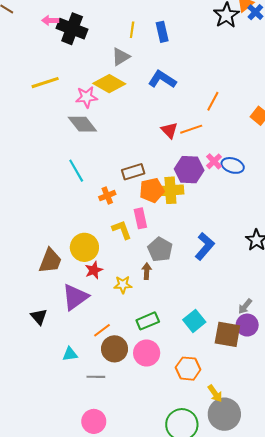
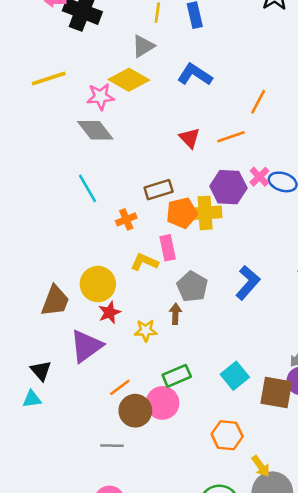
red triangle: (169, 130) -> (190, 138), moved
yellow L-shape: (122, 230) -> (144, 262), turned -45
pink circle: (147, 353) -> (162, 403), moved
cyan triangle: (70, 354) -> (32, 399), moved

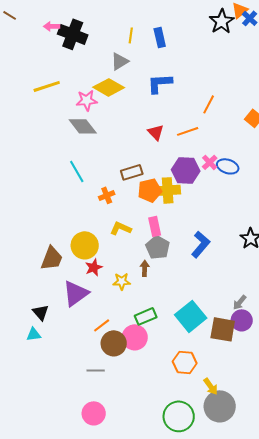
blue L-shape: (195, 75) -> (160, 83), turned -36
pink rectangle: (168, 248) -> (155, 226), moved
cyan square: (235, 376) -> (191, 316), size x1.4

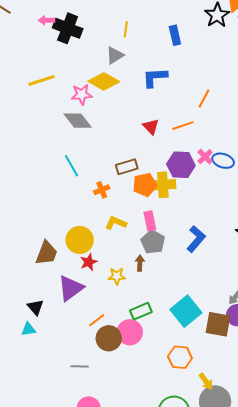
blue rectangle: (160, 37) -> (175, 35), moved
gray line: (96, 370) -> (80, 366), moved

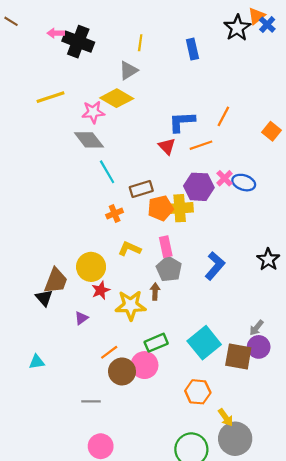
blue L-shape: (155, 77) -> (182, 122), moved
cyan line: (72, 166) -> (107, 172), moved
yellow star: (117, 276) -> (131, 305), size x1.6
purple triangle: (71, 288) -> (81, 318), size x0.5
black triangle: (35, 307) -> (44, 298), moved

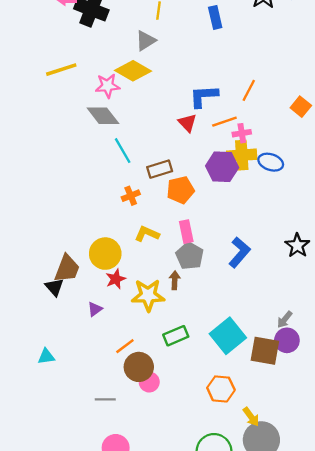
pink cross: (224, 178) -> (242, 133), moved, turned 35
yellow cross: (180, 208) -> (242, 155), moved
pink circle: (144, 365) -> (149, 382), moved, size x0.7

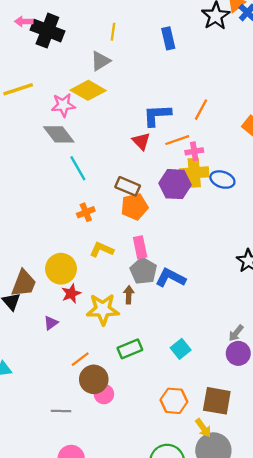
brown rectangle: (160, 169) -> (128, 186), moved, turned 40
blue L-shape: (239, 252) -> (171, 278), moved, turned -104
cyan square: (228, 336) -> (181, 349), size x0.6
brown square: (265, 351) -> (217, 401), moved

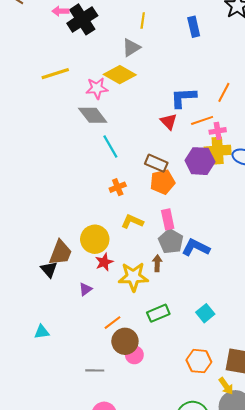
black cross: (47, 31) -> (82, 19), turned 36

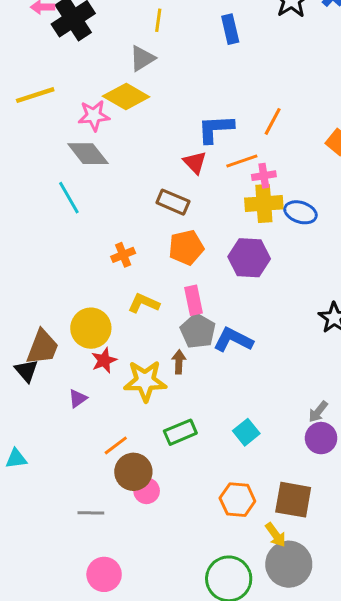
cyan line: (110, 147) -> (69, 198), moved
purple hexagon: (200, 161) -> (249, 258), moved
brown rectangle: (156, 163) -> (173, 202), moved

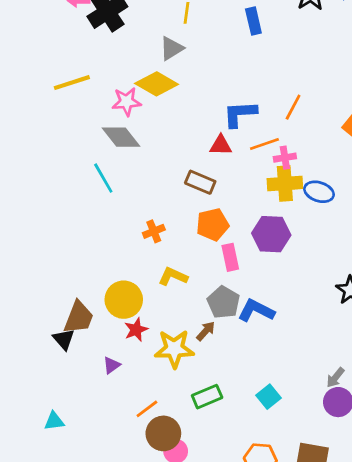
red triangle: (195, 162) -> (221, 145), turned -45
pink rectangle: (193, 300) -> (230, 257), moved
brown arrow: (179, 362) -> (206, 331), turned 40

